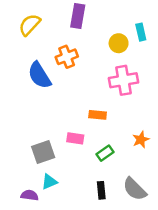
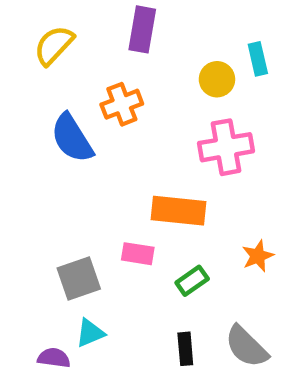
orange rectangle: (98, 115) -> (178, 211), size x1.6

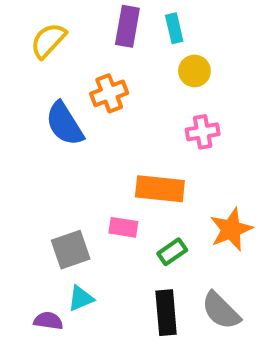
cyan rectangle: (258, 59) -> (174, 28), moved
pink cross: (226, 147) -> (203, 132), size x0.7
orange star: (258, 256) -> (231, 229), size x1.5
black rectangle: (185, 349) -> (166, 313), size x1.5

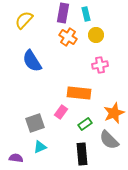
orange cross: (109, 93) -> (68, 37), moved, turned -36
pink rectangle: (123, 227) -> (61, 112), turned -64
gray semicircle: (221, 311) -> (109, 140), moved
purple semicircle: (48, 321) -> (16, 158), moved

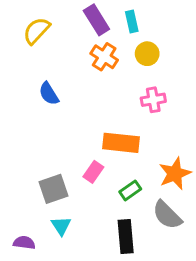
purple rectangle: (63, 13) -> (96, 20), turned -42
blue semicircle: (32, 61) -> (49, 94), size x0.7
cyan triangle: (40, 147) -> (61, 226), turned -40

